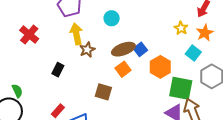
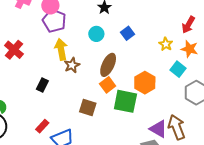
orange star: (205, 33) -> (190, 49), turned -30
brown ellipse: (123, 49) -> (108, 65), turned -45
blue square: (140, 49) -> (128, 33), moved
green square: (181, 88) -> (125, 101), moved

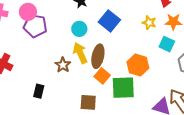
blue square: (128, 33) -> (109, 21), size x1.5
yellow arrow: (61, 49) -> (80, 53), moved

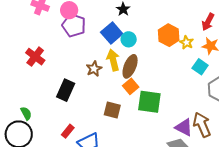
blue square: (109, 21) -> (112, 33), moved
cyan circle: (79, 29) -> (129, 39), moved
orange hexagon: (138, 65) -> (169, 35), moved
black rectangle: (39, 91) -> (66, 90), size x1.5

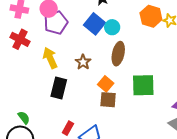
purple pentagon: (74, 25) -> (56, 23), turned -30
red cross: (35, 57) -> (20, 39), moved
yellow arrow: (113, 60) -> (50, 58), moved
orange square: (131, 86) -> (106, 84), moved

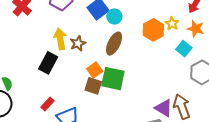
orange hexagon: (151, 16) -> (153, 30), moved
yellow arrow: (50, 58) -> (60, 39), moved
green square: (143, 85) -> (113, 79), moved

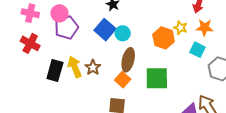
black rectangle: (48, 63) -> (55, 70), moved
orange square: (95, 70) -> (123, 80), moved
green square: (113, 79) -> (157, 78), moved

